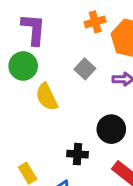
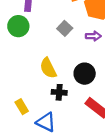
yellow semicircle: (47, 97) -> (48, 68), moved

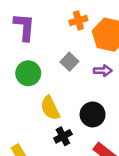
green circle: (18, 26) -> (28, 73), moved
black cross: (59, 92) -> (63, 136), turned -32

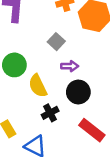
purple arrow: (103, 71) -> (70, 66), moved
green circle: (28, 73) -> (14, 65), moved

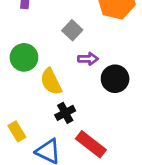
black circle: (78, 92) -> (115, 79), moved
red rectangle: (92, 130) -> (91, 144), moved

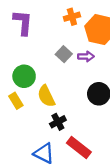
purple arrow: (88, 59) -> (86, 56), moved
yellow rectangle: (17, 131) -> (16, 101), moved

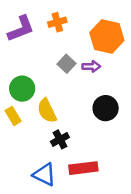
orange cross: (72, 17) -> (57, 22), moved
purple L-shape: (23, 23) -> (21, 29), turned 64
red rectangle: (79, 147) -> (83, 168), turned -45

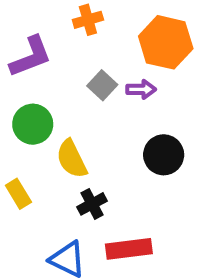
purple L-shape: (21, 29) -> (31, 57), moved
yellow rectangle: (13, 116) -> (18, 194), moved

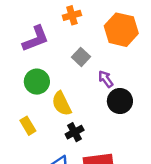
purple arrow: (141, 89) -> (106, 79), moved, turned -126

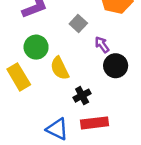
yellow rectangle: (28, 126) -> (19, 77), moved, size x1.5
black cross: (75, 132) -> (82, 96), moved

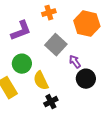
gray square: (78, 23) -> (56, 45), size x1.5
black cross: (82, 96) -> (51, 102), moved

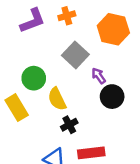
purple L-shape: (21, 31) -> (33, 21), moved

